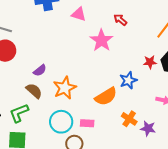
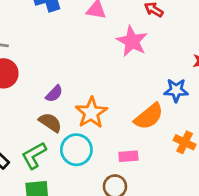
blue star: (128, 80) -> (176, 90), turned 30
cyan circle: (61, 122) -> (76, 150), moved

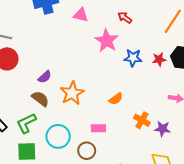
blue star: (176, 90) -> (133, 58), moved
orange semicircle: (149, 116) -> (116, 99), size x0.6
cyan circle: (76, 150) -> (58, 136), moved

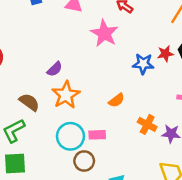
blue star: (133, 58) -> (143, 64), moved
purple semicircle: (45, 77) -> (55, 69), moved
cyan circle: (58, 136) -> (70, 136), moved

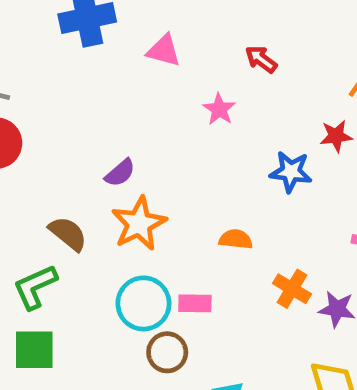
pink star: (104, 33) -> (219, 109), size x0.6
red star: (165, 54) -> (336, 136), moved
orange semicircle: (117, 100) -> (236, 239), turned -140

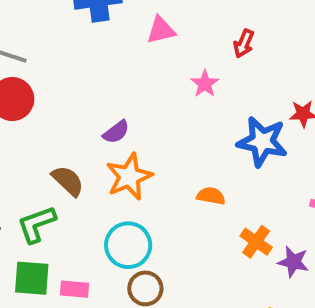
pink triangle: (164, 51) -> (161, 30), turned -32
red arrow: (261, 59) -> (244, 43), turned -108
blue star: (291, 172) -> (262, 142), size x1.4
pink rectangle: (195, 303) -> (75, 289), moved

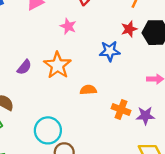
blue star: (262, 142) -> (110, 51), size x0.7
orange star: (129, 177) -> (57, 65), moved

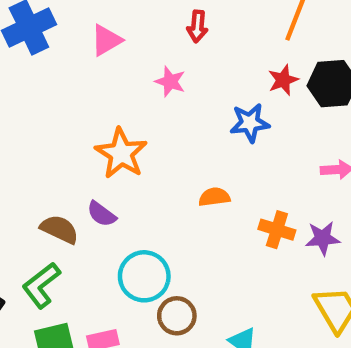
orange star: (57, 65) -> (121, 153), moved
purple semicircle: (24, 67) -> (102, 214), moved, turned 91

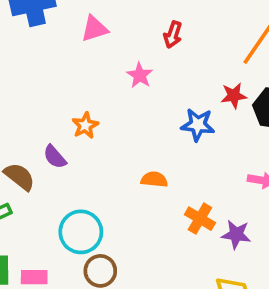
orange star: (121, 153) -> (85, 125), size x0.6
purple semicircle: (102, 214) -> (55, 157), moved

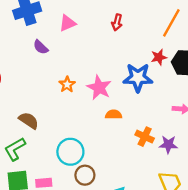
pink star: (140, 75) -> (99, 88), moved, size x1.5
blue star: (198, 125) -> (138, 78), size x1.4
purple semicircle: (55, 157) -> (41, 47), moved

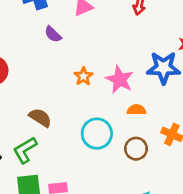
cyan circle: (70, 152) -> (97, 134), moved
brown circle: (85, 175) -> (136, 149), moved

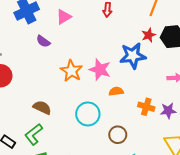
orange star: (83, 76) -> (71, 71), size x1.5
brown circle: (136, 149) -> (118, 135), moved

